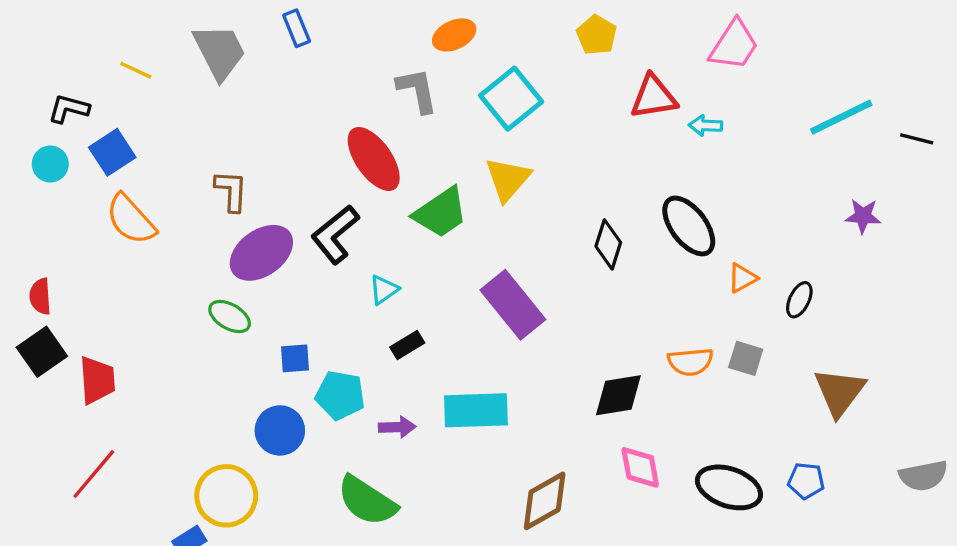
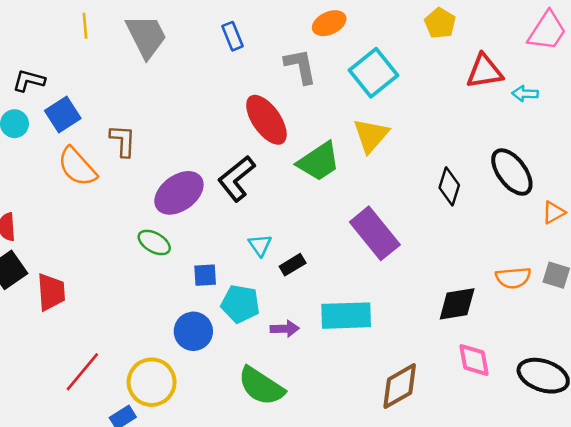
blue rectangle: (297, 28) -> (233, 36), moved
yellow line: (136, 70) -> (85, 26), moved, turned 60
brown L-shape: (231, 191) -> (123, 141), moved
cyan triangle: (384, 290) -> (260, 245), moved, turned -30
red line: (94, 474) -> (82, 372), moved

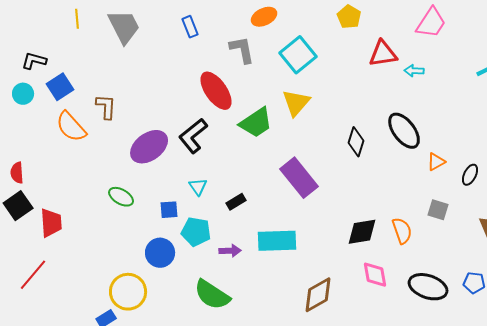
green ellipse: (154, 242) -> (121, 197), moved
cyan triangle: (260, 245) -> (198, 187), moved
orange semicircle: (513, 278) -> (402, 231), moved, turned -104
red line: (82, 372) -> (33, 275), moved

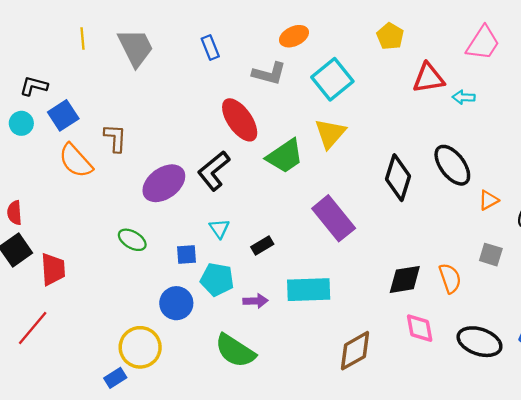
gray L-shape: (242, 50) -> (269, 74), turned 116
black diamond: (356, 142) -> (398, 178), size x1.4

